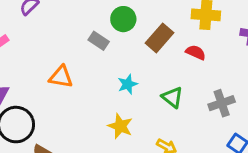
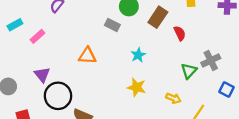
red semicircle: (196, 52) -> (180, 33), moved, turned 48
green triangle: (172, 97) -> (189, 71), moved, turned 42

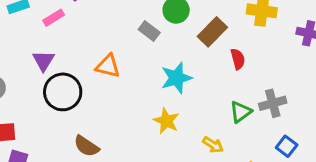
pink rectangle: (37, 36) -> (54, 18), moved
cyan star: (138, 55) -> (176, 78), size x1.5
purple triangle: (42, 75) -> (44, 61), moved
black circle: (58, 96) -> (63, 92), moved

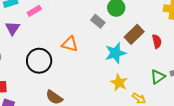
brown rectangle: (212, 32) -> (134, 34), moved
purple triangle: (44, 61) -> (13, 28), moved
yellow star: (166, 121) -> (119, 83), moved

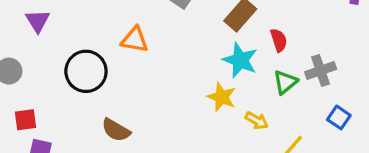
red semicircle: (157, 41) -> (279, 40), moved
cyan star: (115, 53) -> (240, 60), moved, turned -30

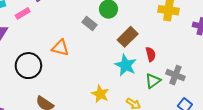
gray cross: (321, 70) -> (175, 75), turned 36
yellow star: (222, 97) -> (100, 94), moved

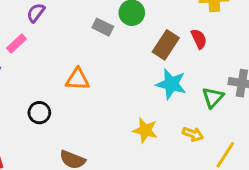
gray rectangle: (89, 24) -> (103, 27), moved
red semicircle: (151, 54) -> (199, 39), moved
black circle: (28, 66) -> (39, 113), size x0.6

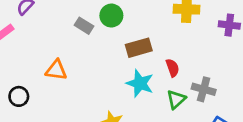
red semicircle: (199, 39) -> (172, 68), moved
brown rectangle: (166, 45) -> (139, 48), turned 35

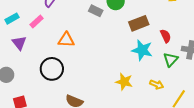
orange triangle: (56, 70) -> (66, 40), moved
black circle: (19, 96) -> (52, 69), size x1.5

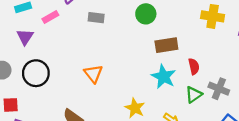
gray rectangle: (96, 11) -> (96, 18), moved, turned -32
orange triangle: (66, 40) -> (93, 74), moved, turned 36
black circle: (52, 69) -> (36, 73), moved

